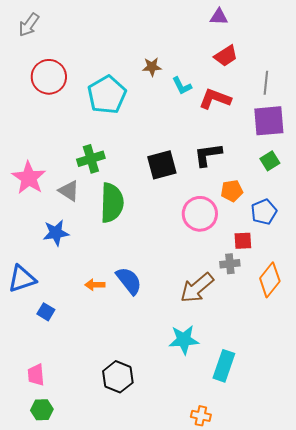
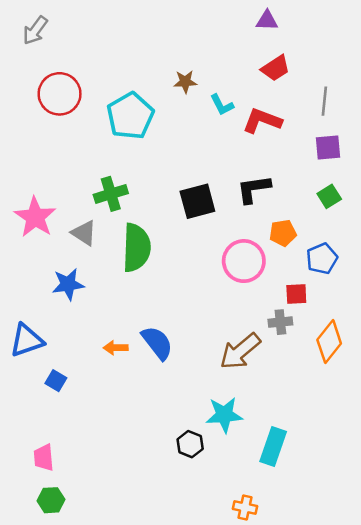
purple square: (269, 121) -> (328, 148), size x0.7
black hexagon: (118, 377) -> (190, 444), moved, size x0.7

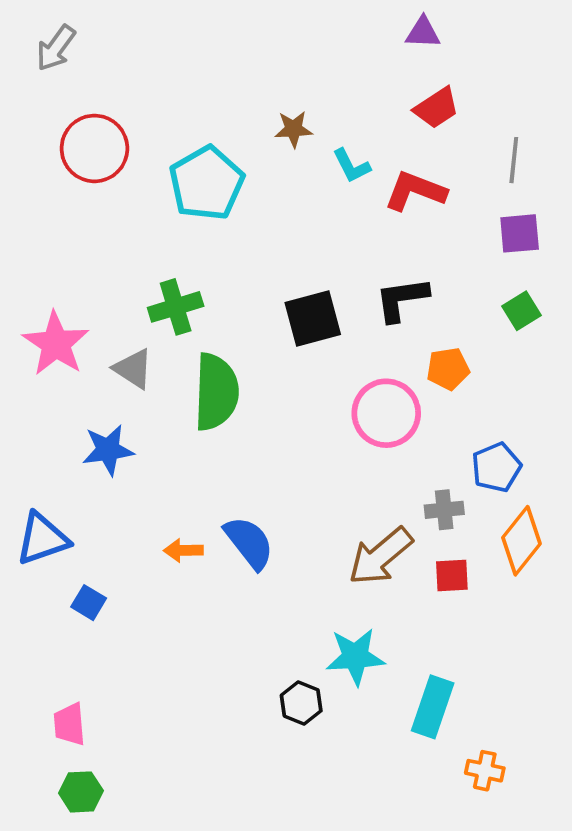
blue pentagon: (322, 259) -> (496, 467), moved
red square: (296, 294) -> (452, 575), moved
orange cross: (245, 508) -> (485, 771), moved

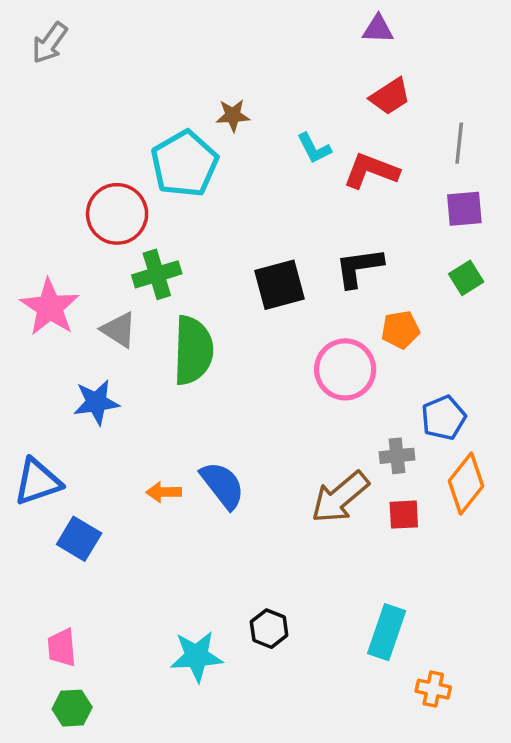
brown star: (293, 129) -> (233, 115), moved
red circle: (94, 148) -> (117, 214), moved
blue square: (89, 603) -> (79, 539), size x1.4
cyan star: (355, 657) -> (197, 656), moved

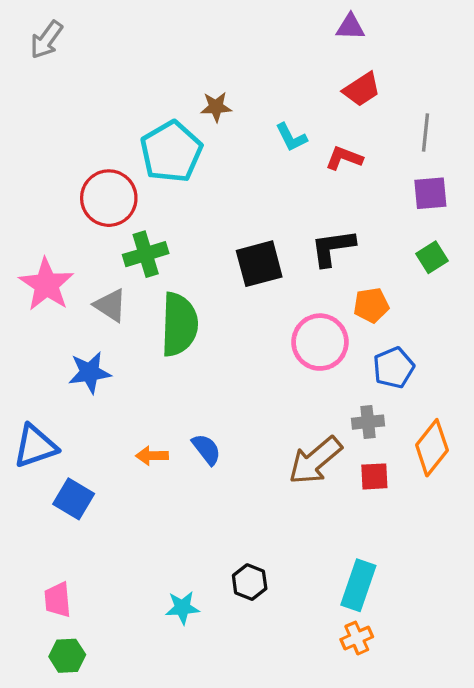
red L-shape: (371, 171) -> (344, 158), size x0.7
blue pentagon: (444, 418) -> (394, 368), moved
blue semicircle: (222, 485) -> (206, 449), size x0.7
cyan star: (197, 656) -> (182, 608), size x0.7
orange cross: (433, 689) -> (357, 638), moved, turned -36

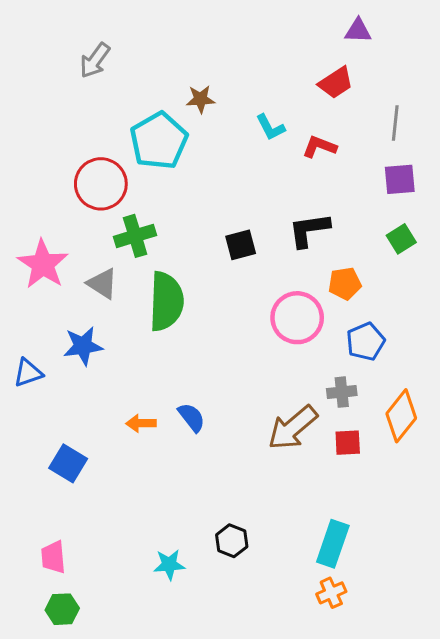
purple triangle: (350, 27) -> (358, 31), moved
gray arrow: (46, 40) -> (95, 60), moved
black square: (259, 264) -> (241, 245), size x0.7
blue triangle: (35, 446) -> (28, 373), moved, size x0.7

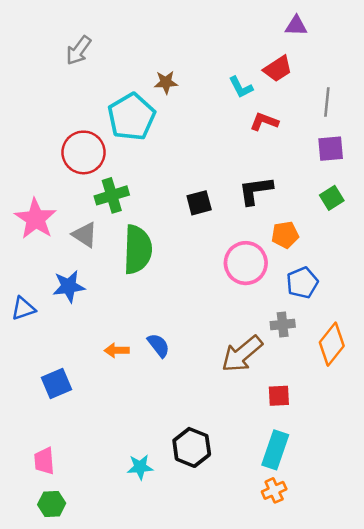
cyan L-shape: (270, 127) -> (241, 87), moved
red square: (348, 443) -> (279, 396), moved
blue square: (68, 463) -> (56, 383), turned 36
black hexagon: (232, 541) -> (192, 447), size x1.4

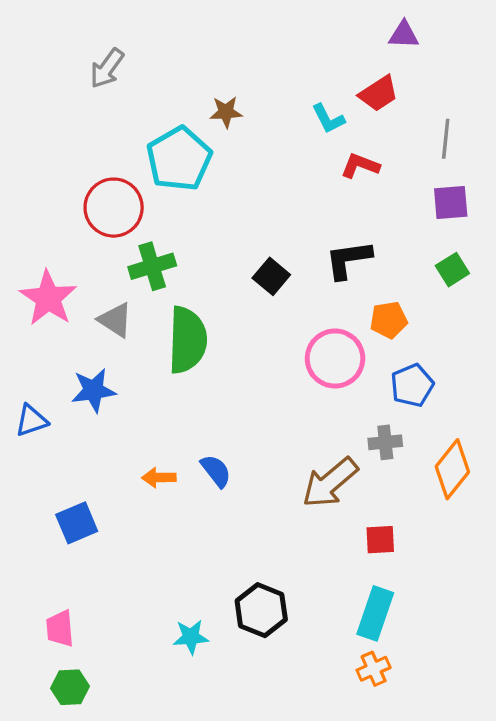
black square: (199, 203) -> (271, 276), turned -35

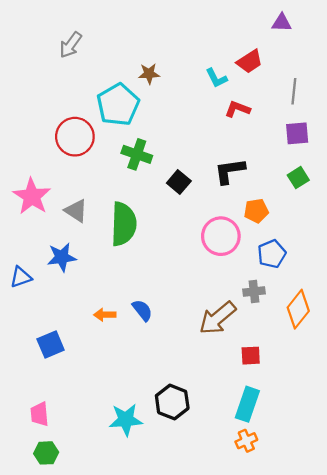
purple triangle: (404, 35) -> (282, 23), moved
green cross: (152, 266) -> (137, 154), moved, turned 36
cyan star: (191, 637) -> (126, 420), size x1.4

